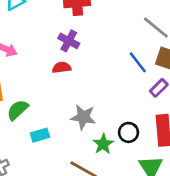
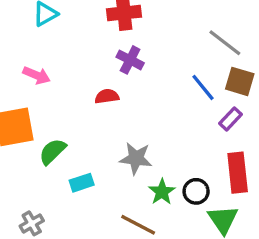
purple cross: (69, 41) -> (130, 60), moved
black circle: (129, 132) -> (196, 191), moved

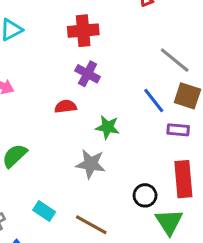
purple rectangle: (230, 119) -> (178, 130), turned 50
cyan rectangle: (82, 183) -> (44, 211), moved, turned 50
green star: (162, 192) -> (107, 127), moved, turned -30

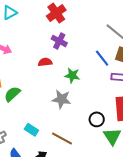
red cross: (83, 31) -> (56, 13), turned -30

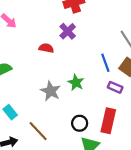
green star: (72, 75) -> (76, 83), moved

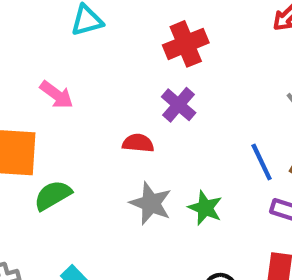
gray star: (51, 91) -> (151, 203), moved

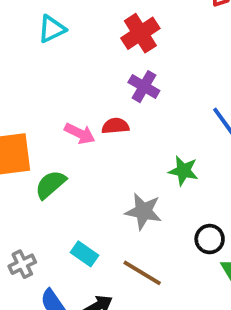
pink arrow: (57, 95) -> (80, 134), moved
gray star: (151, 203) -> (143, 211), moved

